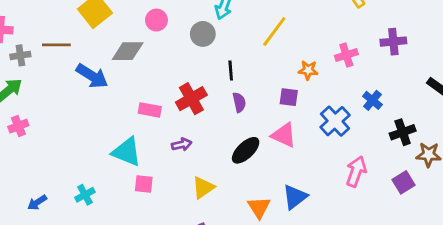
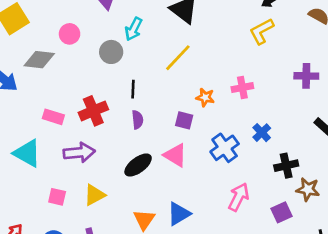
purple cross: (393, 42) -> (306, 76), moved
purple arrow: (182, 144) -> (79, 153), size x1.6
pink square: (144, 184) -> (57, 197), moved

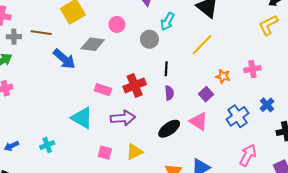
purple square: (184, 120) -> (206, 94), turned 32

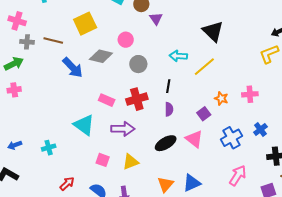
cyan arrow: (167, 21) -> (178, 56), moved, turned 60
gray circle: (149, 39) -> (138, 64), moved

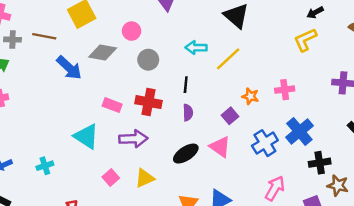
red cross: (137, 99) -> (149, 102), turned 30
blue cross: (260, 129) -> (299, 131), size x1.6
pink square: (103, 160) -> (111, 178), turned 32

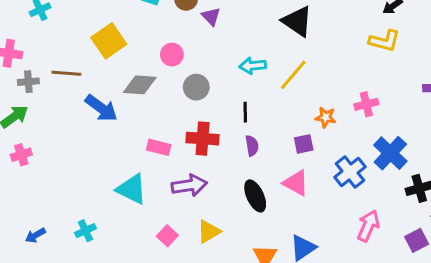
yellow L-shape: (305, 40) -> (384, 41), turned -135
purple square: (230, 116) -> (304, 144), turned 35
black ellipse: (186, 154) -> (255, 196), turned -75

